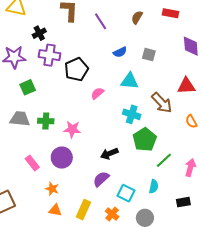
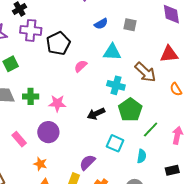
black arrow: (109, 154) -> (96, 114), moved
purple semicircle: (101, 179) -> (87, 162), moved
cyan square: (126, 193) -> (115, 143), moved

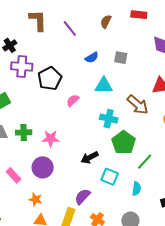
black arrow: (96, 114) -> (90, 158), moved

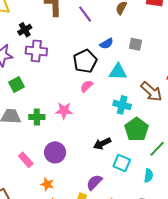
black pentagon: (50, 78) -> (85, 61), moved
pink star: (51, 138) -> (64, 111), moved

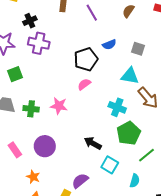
cyan triangle: (118, 72) -> (130, 76), moved
black arrow: (102, 144) -> (93, 143), turned 48

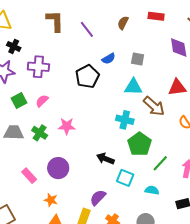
black cross: (30, 21) -> (14, 46), moved, turned -32
pink semicircle: (84, 84) -> (42, 101), moved
green cross: (31, 109) -> (40, 133), turned 35
cyan semicircle: (135, 181) -> (152, 190), turned -88

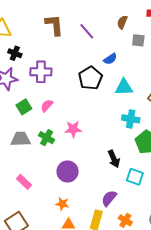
gray square: (138, 59) -> (138, 40), moved
cyan triangle: (133, 87) -> (124, 87), moved
black arrow: (105, 159) -> (114, 159), turned -132
pink rectangle: (29, 176) -> (24, 182), moved

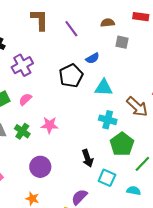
brown semicircle: (122, 22) -> (108, 23), turned 56
purple cross: (41, 72) -> (22, 65), turned -35

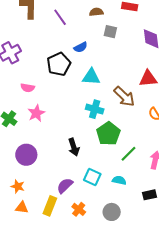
pink semicircle: (25, 99) -> (28, 88), moved, turned -128
pink star: (50, 125) -> (36, 113), turned -30
cyan square: (107, 178) -> (92, 177), moved

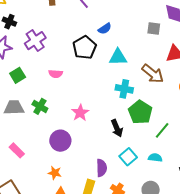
gray square: (110, 32) -> (154, 29), moved
pink star: (36, 113) -> (80, 113), moved
black arrow: (74, 147) -> (117, 128), moved
cyan square: (92, 177) -> (128, 157), turned 30
purple semicircle: (65, 186) -> (102, 168), turned 138

